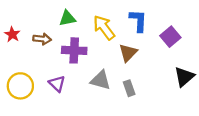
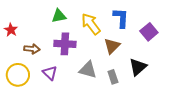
brown arrow: (42, 39) -> (32, 49), moved
black triangle: (184, 77) -> (138, 67), moved

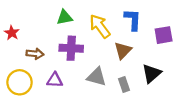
purple square: (149, 32) -> (164, 35), turned 30
purple triangle: (50, 73) -> (55, 80), turned -42

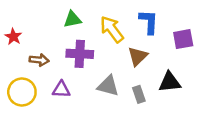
black triangle: (151, 73) -> (170, 82), turned 35

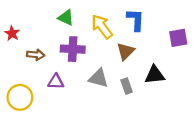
green triangle: (72, 19) -> (66, 18), turned 36
purple square: (183, 39) -> (178, 38), moved
yellow circle: (22, 92) -> (20, 97), moved

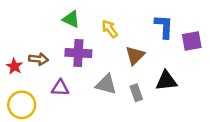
blue L-shape: (136, 20) -> (164, 26), moved
yellow arrow: (102, 27) -> (110, 29), size x0.7
red star: (12, 33) -> (14, 66), moved

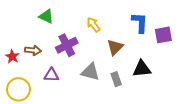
green triangle: (71, 19) -> (46, 16), moved
purple cross: (78, 53) -> (67, 45), turned -30

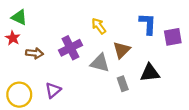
green triangle: (46, 16) -> (19, 17), moved
red star: (12, 56) -> (13, 38), moved
gray triangle: (90, 72) -> (100, 63), moved
purple triangle: (51, 75) -> (53, 90), moved, turned -42

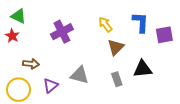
yellow arrow: (99, 26) -> (105, 24), moved
purple cross: (70, 48) -> (62, 32), moved
brown arrow: (34, 53) -> (31, 64), moved
gray triangle: (100, 63) -> (80, 75), moved

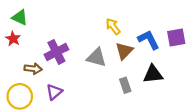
blue L-shape: (141, 22) -> (149, 40), moved, turned -30
purple cross: (62, 32) -> (56, 52), moved
gray triangle: (80, 75) -> (96, 58), moved

